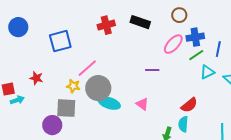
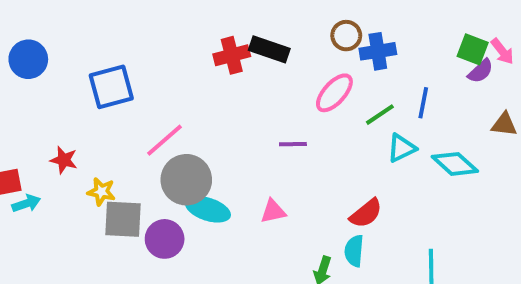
red cross: (106, 25) -> (232, 55), moved
blue cross: (195, 37) -> (378, 51), moved
yellow star: (73, 86) -> (101, 192), moved
pink triangle: (142, 104) -> (273, 211), turned -48
purple circle: (52, 125) -> (165, 239), moved

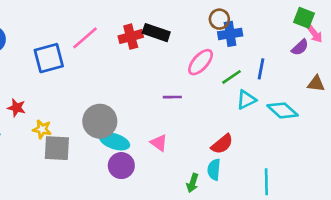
brown circle: (346, 36) -> (219, 19), moved
green square: (473, 49) -> (304, 18), moved
pink line: (165, 140) -> (85, 38), moved
pink triangle: (273, 211) -> (159, 143), turned 48
purple circle: (165, 239) -> (121, 166), moved

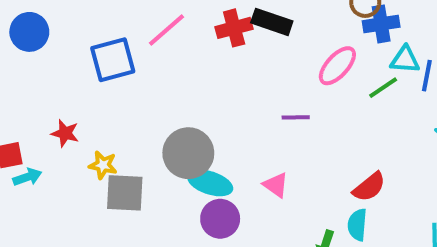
cyan triangle: (246, 100) -> (405, 60), moved, turned 30

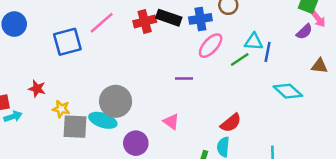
blue cross: (381, 24) -> (200, 19), moved
cyan ellipse: (210, 183) -> (103, 120), moved

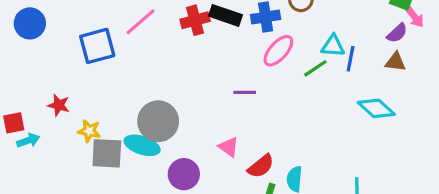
brown triangle: (320, 66) -> (395, 62), moved
red semicircle: (231, 123) -> (261, 166), moved

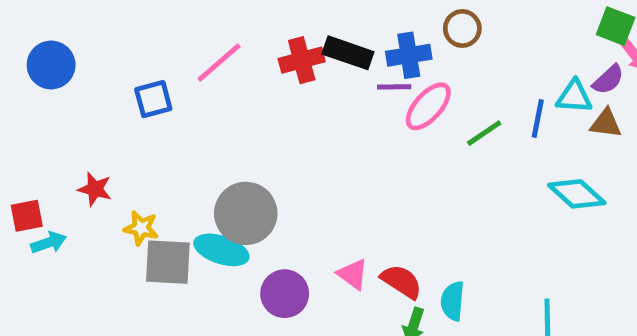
blue square: (97, 46) -> (153, 99), size x0.7
cyan triangle: (333, 46) -> (574, 97), moved
purple line: (245, 92) -> (394, 87), moved
pink triangle: (229, 147) -> (353, 274), moved
red semicircle: (261, 166) -> (401, 282), turned -108

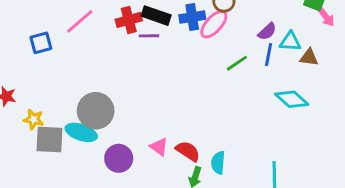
purple semicircle: (608, 80) -> (267, 31), moved
purple line: (394, 87) -> (149, 36), moved
pink ellipse: (428, 106) -> (214, 24), moved

